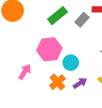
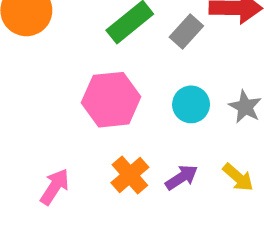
cyan circle: (71, 63) -> (191, 104), moved
pink arrow: (25, 72) -> (55, 187), moved

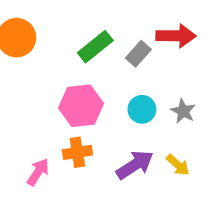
orange cross: (130, 175) -> (77, 152), moved, turned 32
purple arrow: (182, 177) -> (135, 165), size x1.5

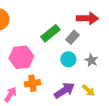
green rectangle: (95, 47) -> (50, 33), moved
gray rectangle: (138, 54) -> (72, 37), moved
pink hexagon: (81, 106) -> (21, 57), moved

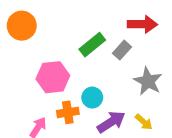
cyan circle: (68, 59) -> (92, 98), moved
gray star: (91, 60) -> (148, 81), size x1.5

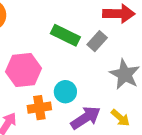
green rectangle: (92, 45) -> (65, 35), turned 65

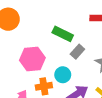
gray rectangle: (97, 41) -> (77, 52), moved

